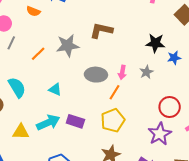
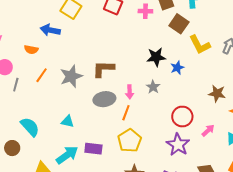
brown L-shape: (101, 30) -> (103, 69), moved
orange line: (38, 54) -> (42, 75), moved

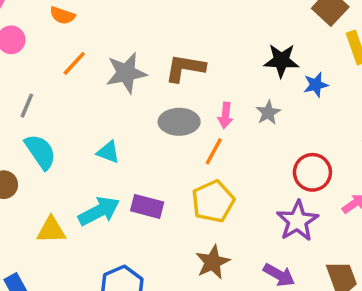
gray line: (16, 85) -> (27, 106), moved

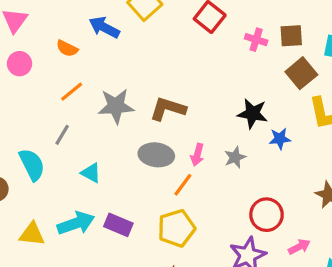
gray line: (27, 106) -> (62, 135), moved

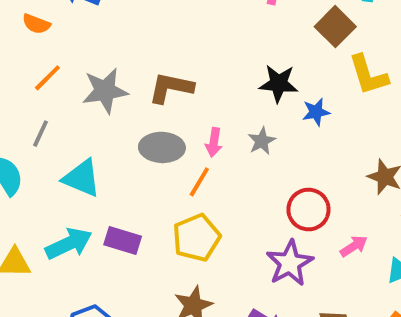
cyan triangle: (91, 173) -> (82, 178), size x1.5

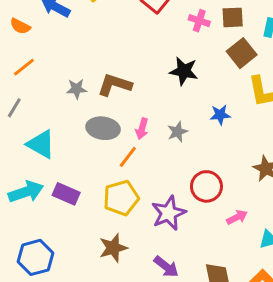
black star: (279, 83) -> (184, 71), moved
gray star: (105, 91) -> (77, 89), moved, size x0.6
purple star: (290, 263) -> (169, 213), moved

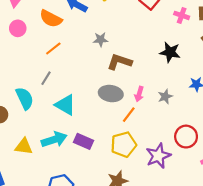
orange semicircle: (20, 26) -> (51, 19), size x1.5
gray star: (77, 89) -> (101, 40), moved

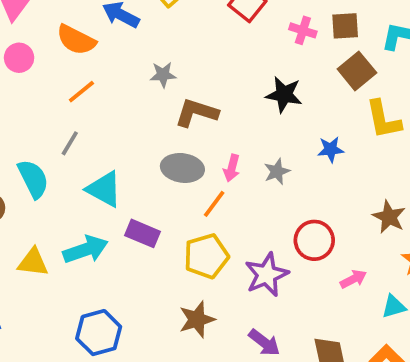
purple rectangle: (84, 141) -> (143, 233), moved

